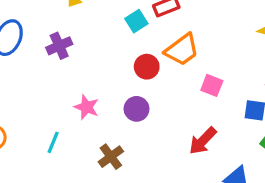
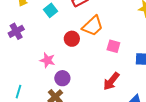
cyan square: (136, 21) -> (51, 10), moved
pink star: (86, 107) -> (47, 60), moved
purple circle: (137, 109) -> (62, 78), moved

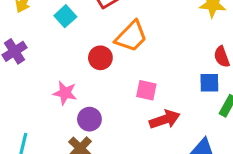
pink square: (113, 46) -> (146, 90), moved
red arrow: (111, 81) -> (165, 119), turned -144

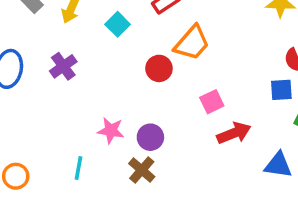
pink square: (146, 90) -> (212, 102), turned -35
pink star: (65, 93) -> (111, 131), moved

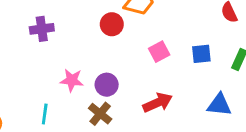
purple cross: (63, 66) -> (42, 29), moved, turned 30
blue square: (281, 90) -> (201, 54), moved
red arrow: (234, 133) -> (158, 103), moved

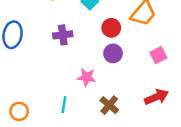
red circle: (112, 24) -> (111, 28), moved
purple circle: (107, 85) -> (113, 53), moved

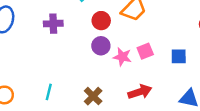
pink star: (87, 77) -> (122, 57), moved

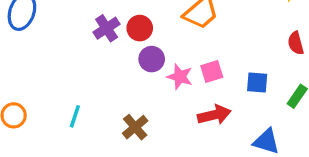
red circle: (101, 21) -> (140, 28), moved
purple cross: (53, 24) -> (107, 28), moved, turned -36
red arrow: (140, 92) -> (214, 115), moved

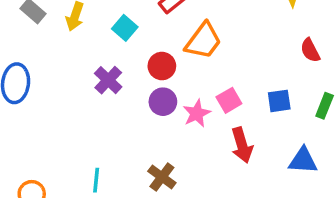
red circle: (140, 28) -> (162, 66), moved
pink star: (180, 77) -> (197, 113), turned -30
red arrow: (214, 115) -> (242, 145), turned 100

